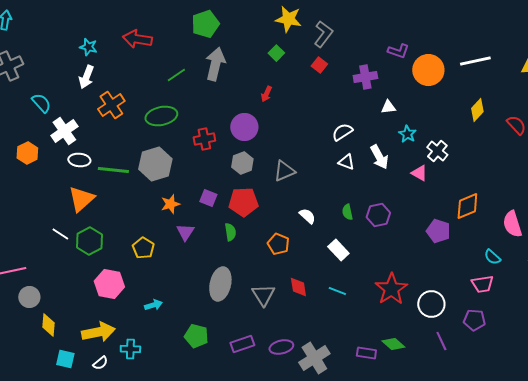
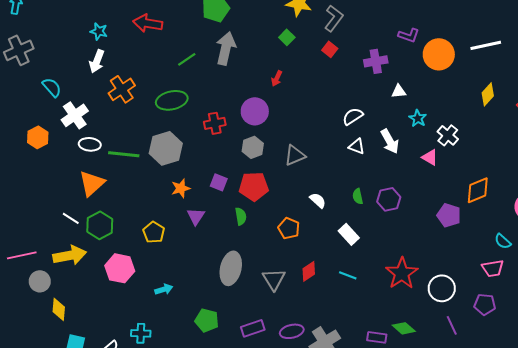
red diamond: (298, 287) -> (309, 271), turned 65
yellow arrow: (98, 332) -> (70, 255), moved

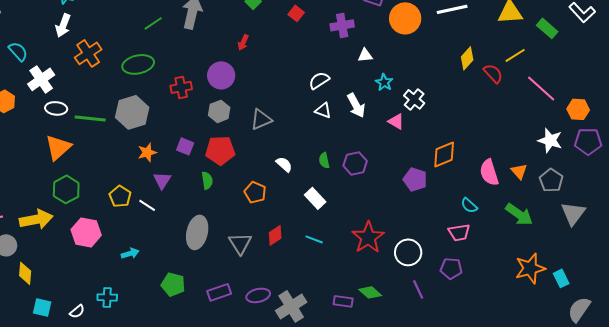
yellow diamond: (488, 94) -> (467, 58), moved
white line: (71, 218) -> (147, 205), moved

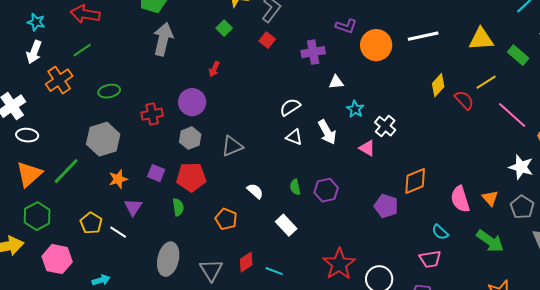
green line: (153, 23) -> (82, 50), moved
green ellipse: (138, 64) -> (109, 91), size x0.7
green line: (90, 118) -> (66, 171), moved, turned -52
cyan line: (314, 239) -> (274, 271), moved

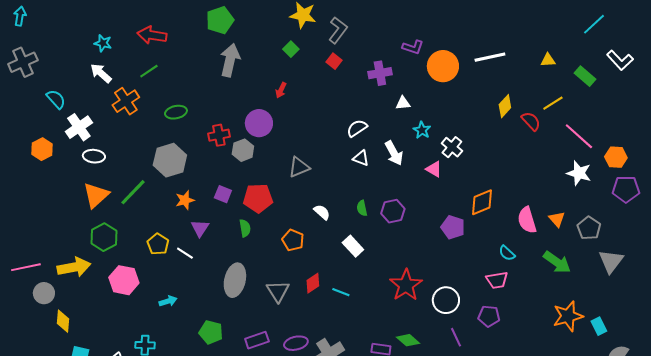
yellow triangle: (481, 39) -> (548, 60), size x0.6
white arrow: (34, 52) -> (101, 73), turned 110
gray hexagon: (190, 138) -> (243, 150), moved
white star: (521, 167) -> (579, 173), moved

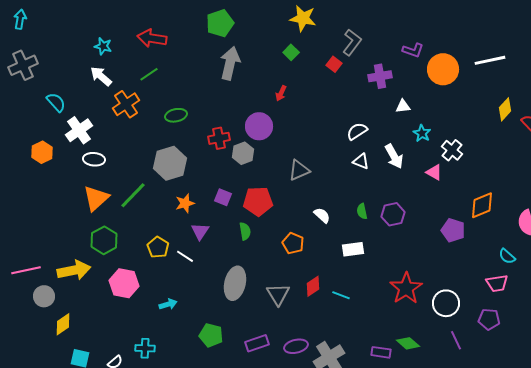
gray L-shape: (338, 30) -> (352, 42), moved
white rectangle: (353, 246) -> (353, 249), turned -55
yellow diamond: (63, 321) -> (63, 324), turned 50

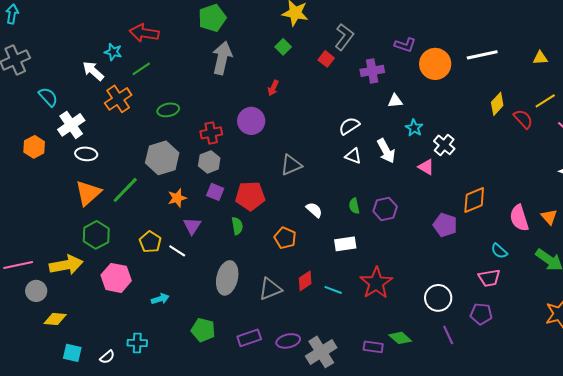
cyan star: (103, 46) -> (113, 52), moved
gray hexagon: (243, 153) -> (209, 162), moved
red star: (406, 288) -> (376, 283), moved
gray triangle: (278, 294) -> (270, 289), turned 40
yellow diamond: (63, 324) -> (55, 319), turned 40

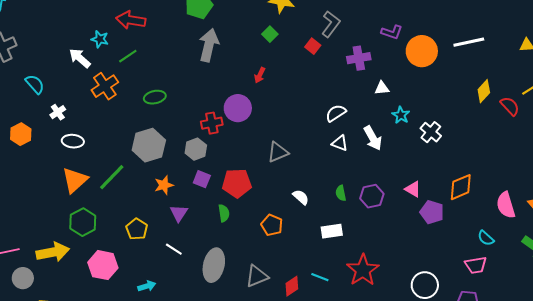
white cross: (71, 125) -> (58, 112), size x0.6
red cross: (211, 133) -> (212, 123), moved
pink triangle: (426, 167) -> (413, 189), moved
white line: (177, 251) -> (174, 249), moved
red diamond: (305, 281) -> (292, 286), moved

